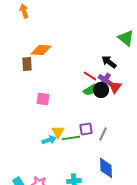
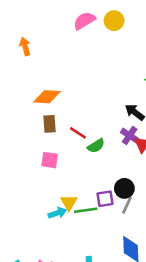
brown rectangle: (27, 64) -> (50, 124), moved
red line: (90, 76) -> (78, 133), moved
green semicircle: (90, 90) -> (96, 146), moved
black circle: (101, 90) -> (124, 188), moved

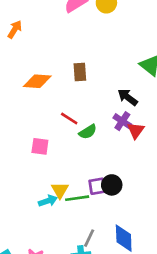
orange arrow: (25, 46) -> (15, 29), turned 48
brown rectangle: (50, 124) -> (80, 72), moved
black circle: (124, 188) -> (112, 185), moved
gray line: (127, 205) -> (89, 238), moved

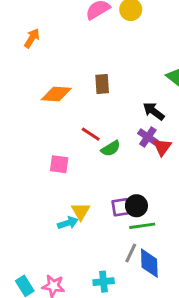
green line: (77, 198) -> (142, 226), moved
gray line: (89, 238) -> (131, 253), moved

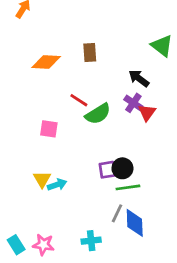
green semicircle: (111, 148) -> (98, 114), size x1.4
yellow triangle: (81, 211) -> (42, 179), moved

